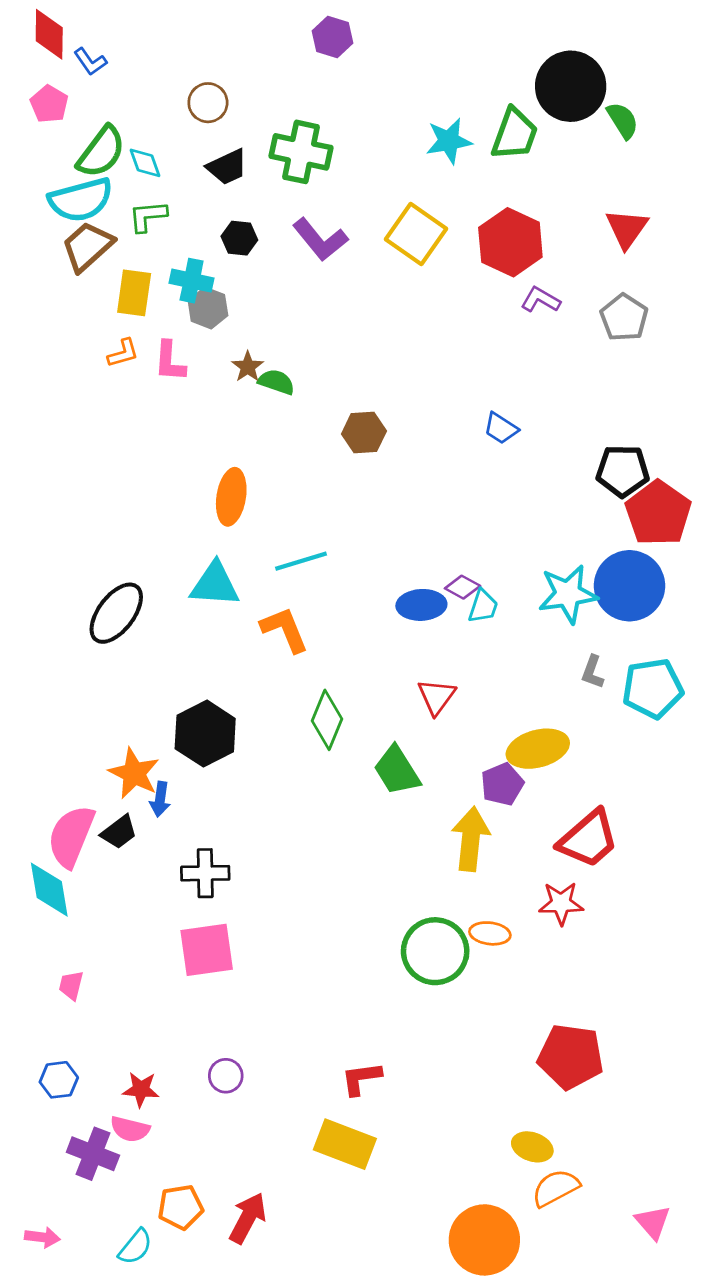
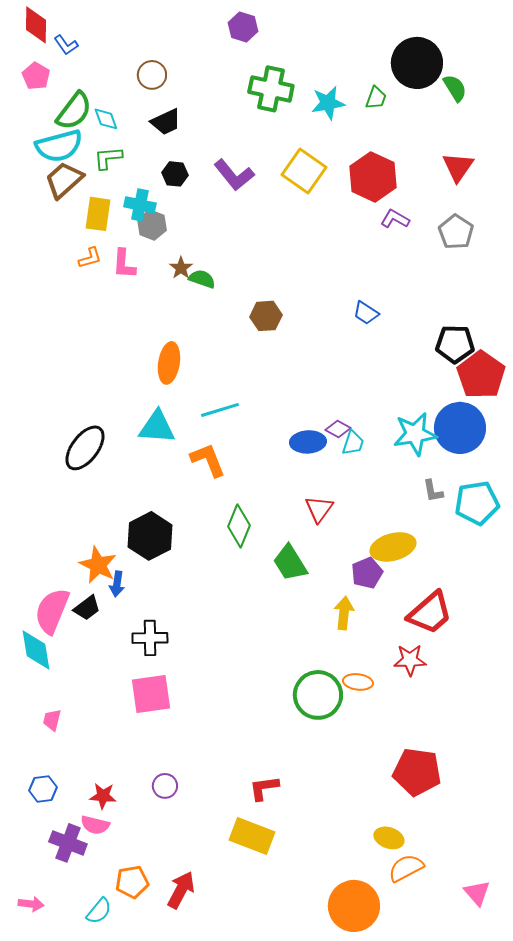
green trapezoid: (515, 134) -> (376, 98), size x0.6
green cross: (301, 152) -> (271, 89), moved
gray L-shape: (593, 672) -> (433, 491), turned -30
yellow arrow: (471, 839) -> (344, 613), size x0.7

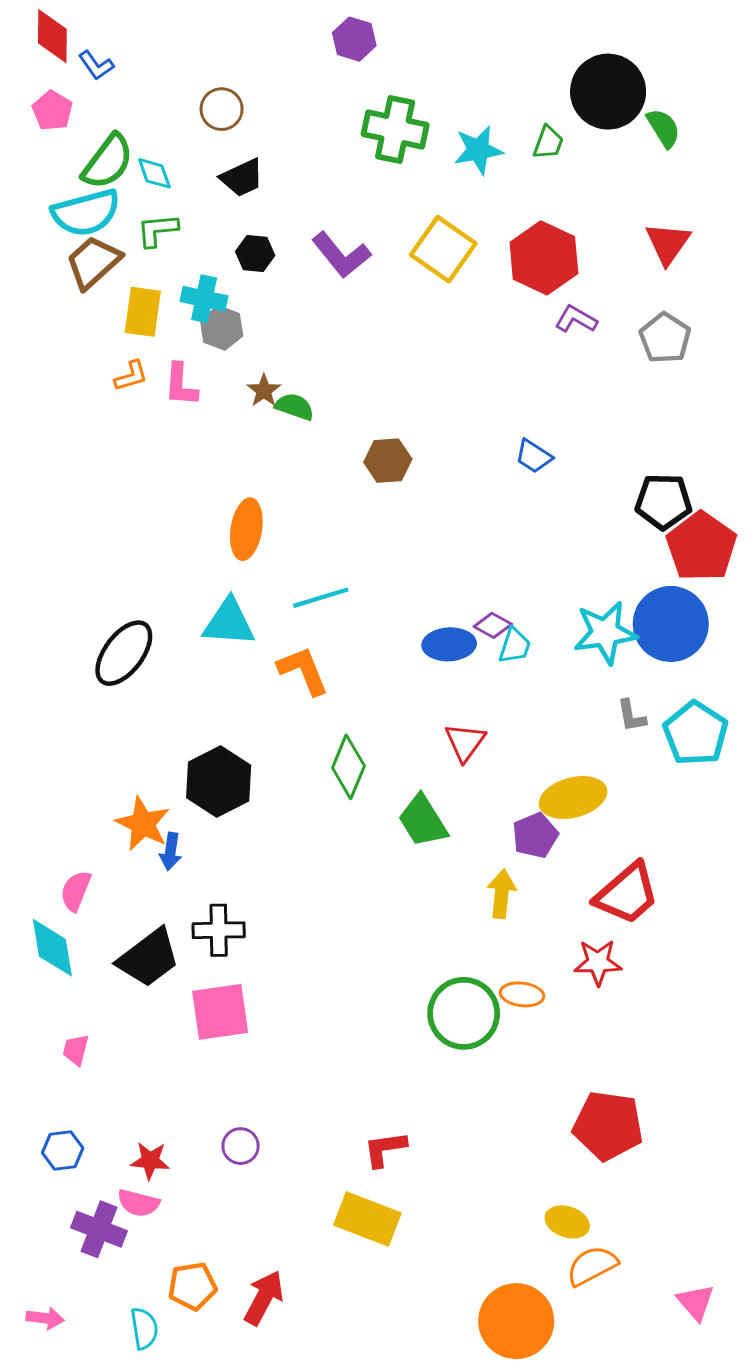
cyan pentagon: (477, 503) -> (696, 733), turned -30
black trapezoid: (87, 608) -> (149, 958), moved, size x1.6
pink semicircle: (52, 611) -> (76, 891), size x0.6
cyan semicircle: (99, 911) -> (144, 1328), turned -48

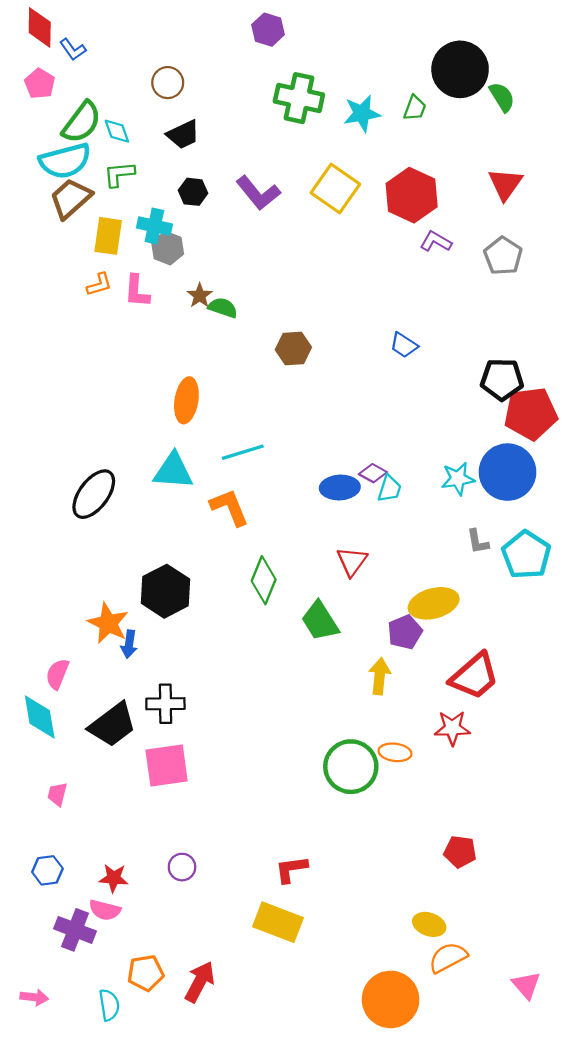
red pentagon: (701, 547) -> (531, 414), turned 30
cyan star: (605, 633) -> (458, 479), size x0.7
red pentagon: (608, 1126) -> (460, 852), size x0.6

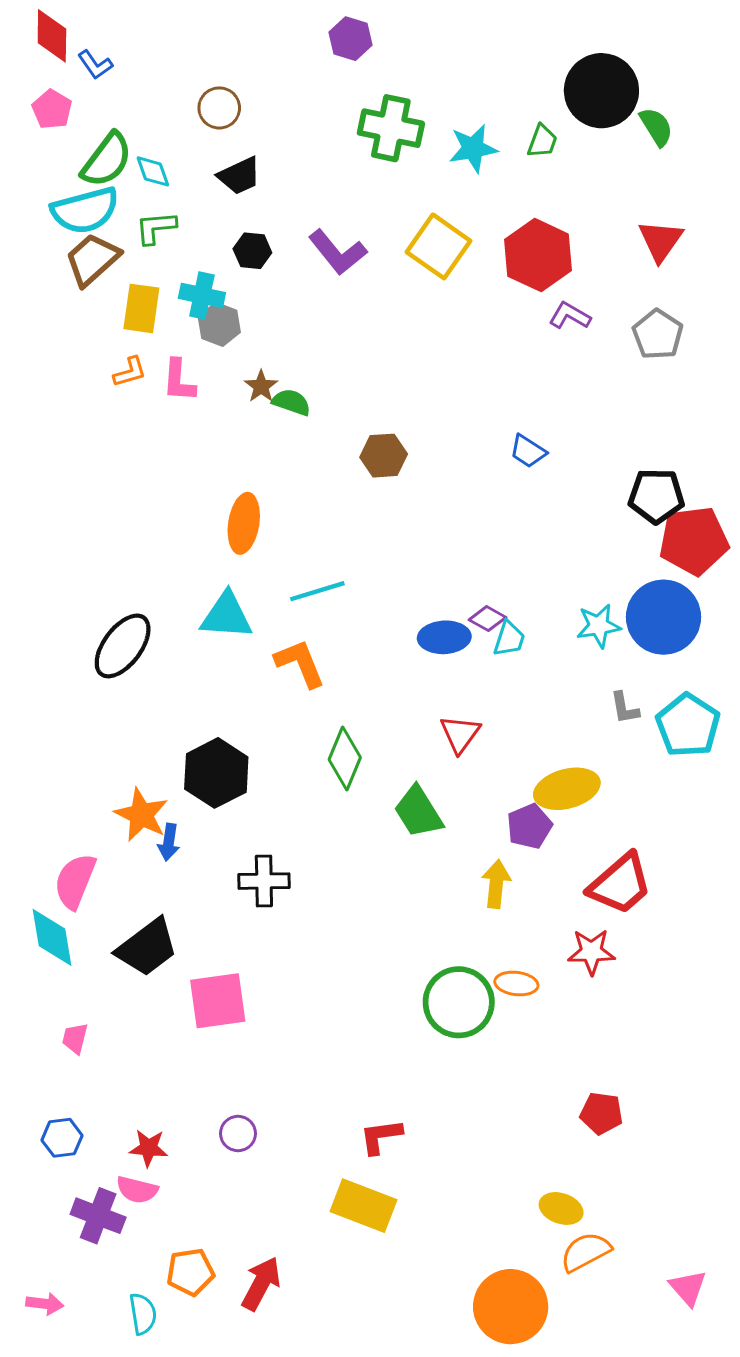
pink semicircle: (57, 674) -> (75, 881), size x1.4
black cross: (165, 704) -> (264, 881), moved

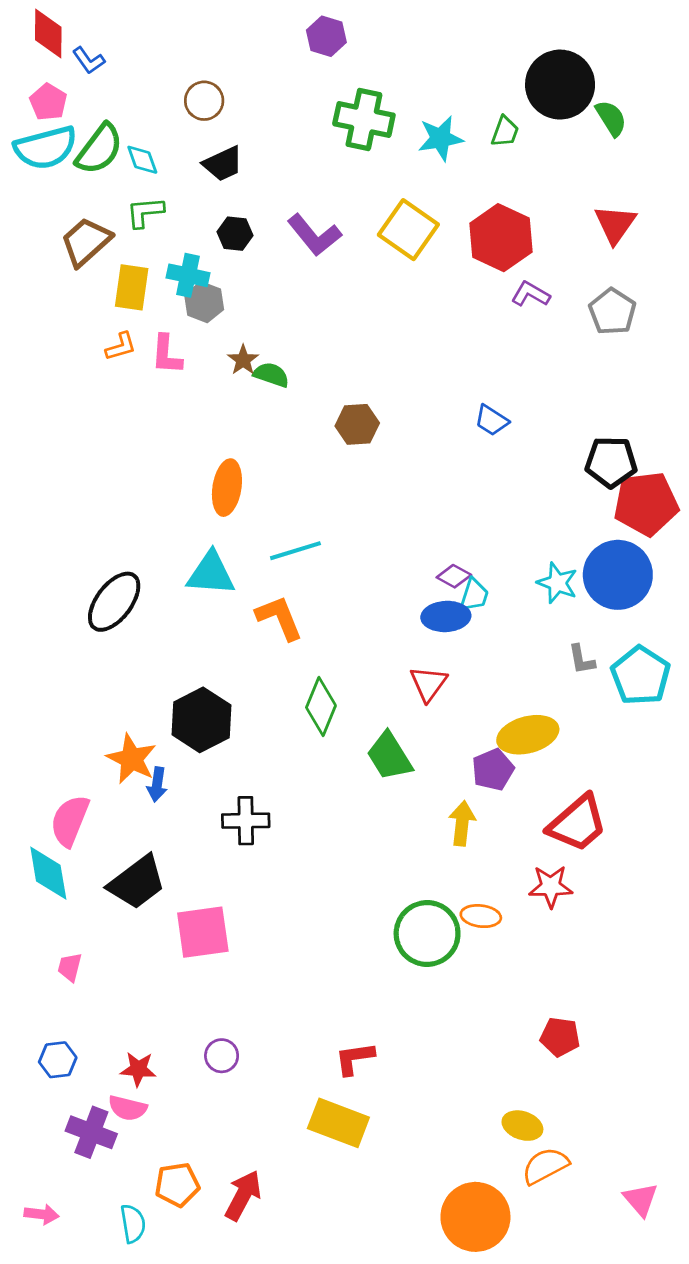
cyan semicircle: (85, 210) -> (46, 148), moved
cyan star: (599, 626) -> (557, 583), turned 30
blue ellipse: (444, 637) -> (446, 616), moved

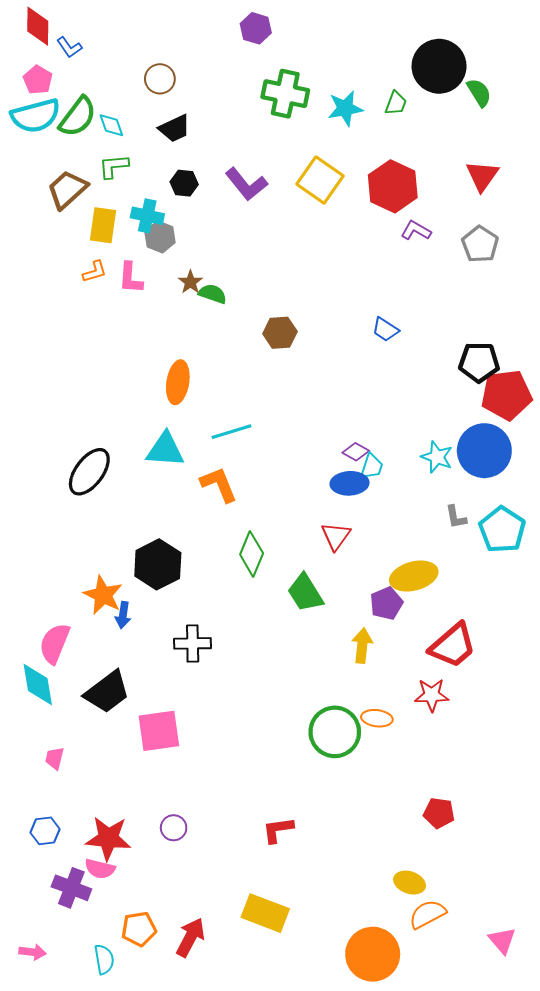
red star: (138, 1069) -> (108, 838), size x1.6
yellow rectangle: (338, 1123) -> (265, 913), moved

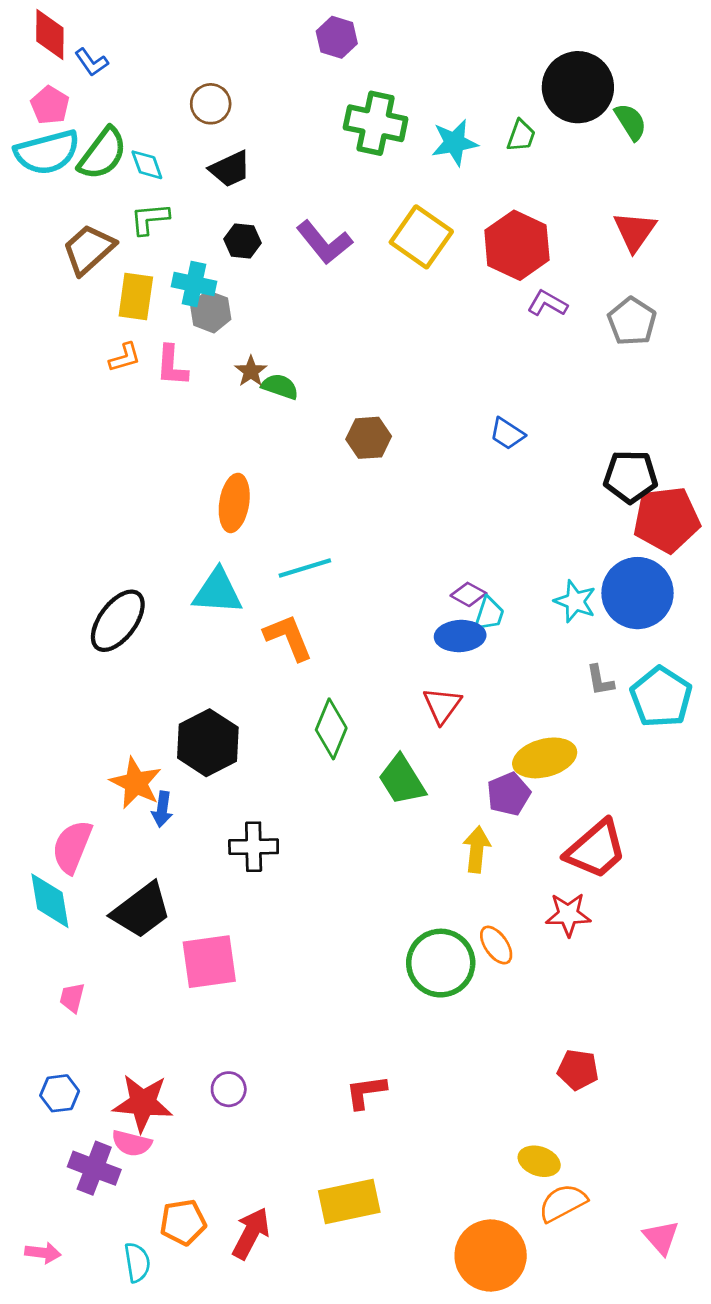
orange ellipse: (377, 718) -> (496, 945), turned 48
yellow rectangle: (265, 913) -> (349, 1201), turned -33

